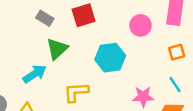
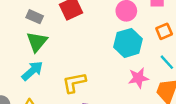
green triangle: (57, 49) -> (37, 42), moved
cyan hexagon: (110, 58) -> (128, 43), moved

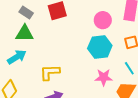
green triangle: (37, 42) -> (25, 33), turned 42

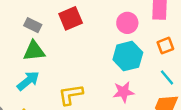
pink star: (104, 77) -> (123, 92), moved

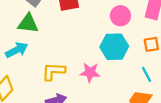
pink star: (123, 92) -> (90, 72), moved

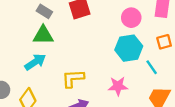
pink star: (90, 72) -> (118, 86), moved
cyan line: (147, 74) -> (152, 67), moved

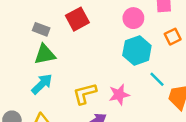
cyan line: (152, 67) -> (157, 79), moved
pink star: (118, 86) -> (119, 95), moved

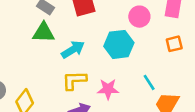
cyan hexagon: (137, 50) -> (119, 44), moved
cyan arrow: (42, 84) -> (73, 50), moved

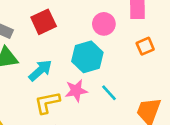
cyan line: (149, 82) -> (109, 93), moved
pink star: (108, 89) -> (76, 91), moved

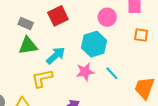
orange square: (145, 46) -> (141, 35), turned 32
yellow L-shape: (47, 102) -> (42, 78), moved

